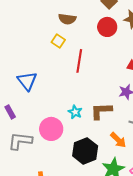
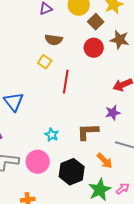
cyan star: (75, 112) -> (52, 135), moved
pink circle: (51, 129) -> (38, 162), moved

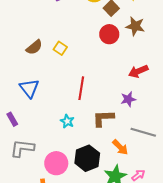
brown semicircle: (54, 40) -> (34, 47), moved, turned -48
red line: (66, 82) -> (81, 88), moved
pink circle: (38, 162) -> (56, 163), moved

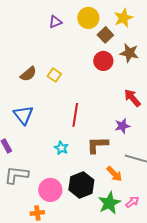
red arrow: (138, 71) -> (132, 98), turned 72

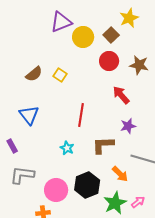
yellow circle: (88, 18) -> (83, 37), moved
purple triangle: (55, 22) -> (61, 22), size x1.6
brown star: (129, 53) -> (139, 65), moved
red arrow: (132, 98) -> (121, 95), moved

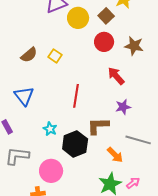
cyan star: (67, 148) -> (50, 129), moved
black hexagon: (87, 185) -> (75, 144), moved

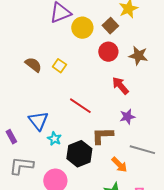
brown semicircle: (29, 55) -> (33, 65), turned -102
blue triangle: (24, 96) -> (38, 121), moved
red line: (76, 96) -> (80, 106), turned -65

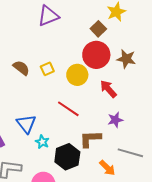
yellow circle: (82, 28) -> (77, 75), moved
red circle: (108, 52) -> (96, 55), size x1.4
yellow square: (59, 66) -> (47, 69), turned 32

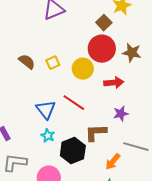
red arrow: (108, 89) -> (114, 83), turned 126
blue triangle: (26, 124) -> (46, 110), moved
orange arrow: (107, 168) -> (113, 162), turned 84

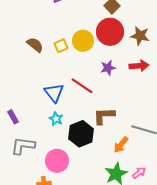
yellow circle: (83, 69) -> (83, 41), moved
red arrow: (114, 83) -> (139, 66), moved
purple star: (121, 114) -> (108, 68), moved

